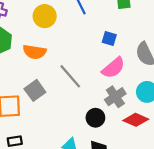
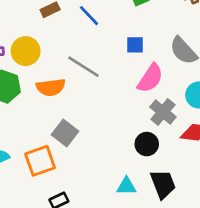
yellow circle: (45, 16) -> (26, 51), moved
gray line: (70, 76) -> (83, 67), moved

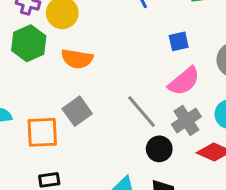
blue square: (135, 45) -> (179, 41), turned -30
gray line: (83, 67) -> (142, 111), moved

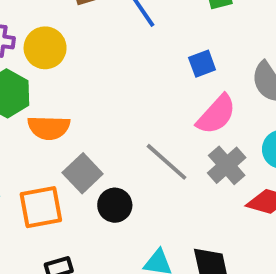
orange semicircle: (77, 59) -> (49, 128), moved
black circle: (159, 149) -> (115, 205), moved

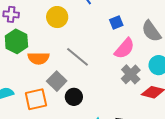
yellow circle: (45, 48) -> (57, 17), moved
gray line: (166, 162) -> (78, 57), moved

